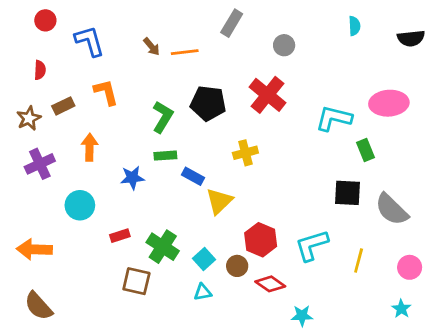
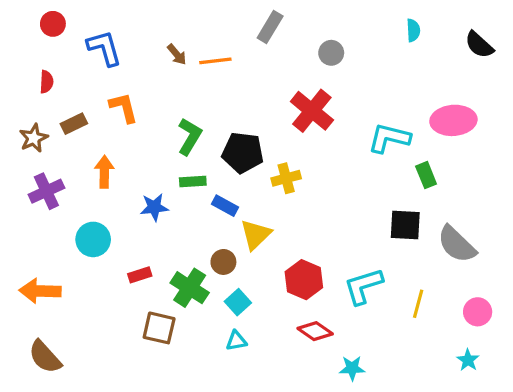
black semicircle: (411, 38) -> (479, 45), turned 48
black pentagon: (208, 103) -> (243, 153), moved
brown circle: (237, 266) -> (223, 262), moved

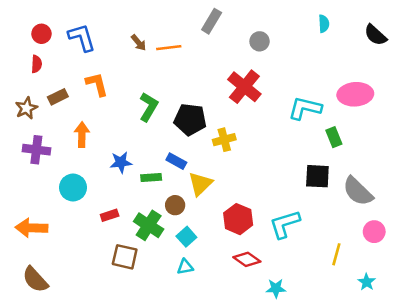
red circle: (53, 24) -> (41, 34), moved
green rectangle: (193, 182) -> (151, 177), moved
purple cross: (46, 191) -> (36, 150), turned 32
yellow line: (418, 304) -> (336, 254), moved
pink circle: (478, 312) -> (374, 232), moved

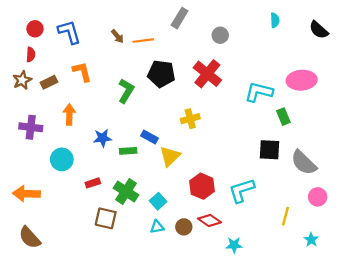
brown star: (26, 108) -> (22, 80), moved
black pentagon: (190, 119) -> (161, 74), moved
brown circle: (175, 205) -> (184, 227), moved

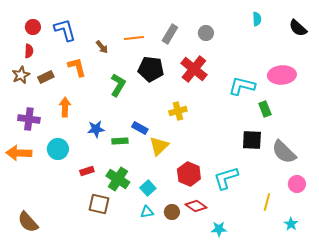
gray rectangle: (180, 18) -> (170, 34), moved
brown arrow: (117, 36) -> (102, 47), moved
orange arrow: (26, 194) -> (19, 153), moved

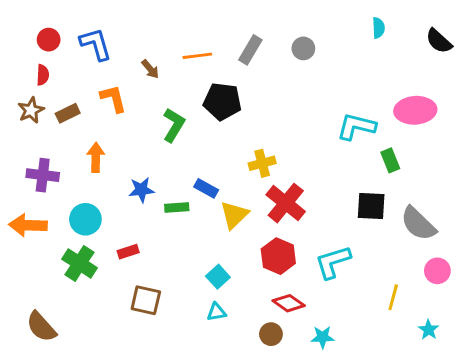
red cross: (194, 69) -> (286, 203), moved
green cross: (118, 179) -> (80, 263), moved
brown circle: (172, 212) -> (271, 334), moved

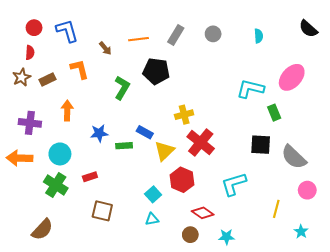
cyan semicircle: (378, 28) -> (259, 36), moved
pink ellipse: (415, 110) -> (292, 77), turned -44
red hexagon: (278, 256) -> (182, 180), moved
brown semicircle: (41, 327) -> (42, 229), moved, turned -95

